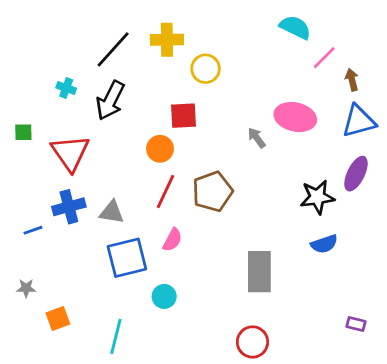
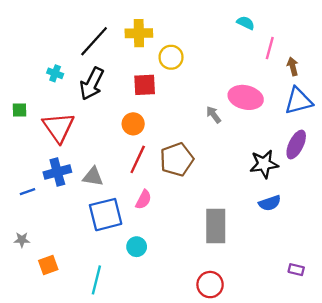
cyan semicircle: (295, 27) -> (246, 23), size x0.7
pink line: (324, 58) -> (270, 48), turned -30
red square: (183, 116) -> (145, 85), moved

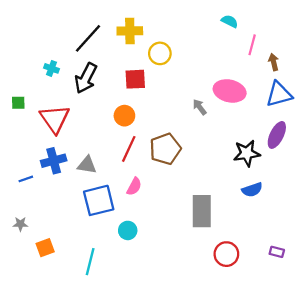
red circle: (210, 285) -> (226, 254), moved

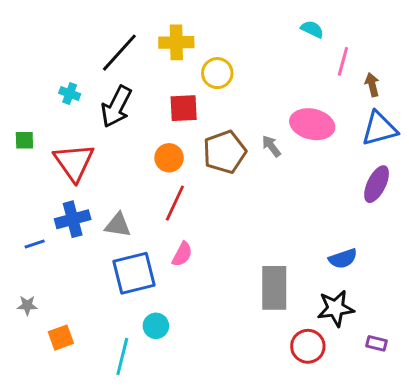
brown pentagon: (165, 149) -> (225, 152), moved
black star: (247, 153) -> (336, 308), moved
cyan circle: (128, 230) -> (156, 326), moved

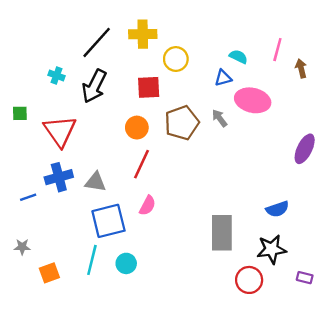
cyan semicircle: (312, 29) -> (238, 57), moved
blue triangle: (379, 129) -> (223, 78), moved, size x0.6
cyan line: (122, 357) -> (92, 260), moved

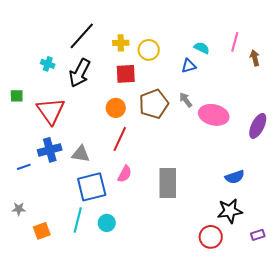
yellow cross: (143, 34) -> (121, 43), moved, size x0.7
pink ellipse: (253, 100) -> (214, 115), moved
gray rectangle: (222, 233) -> (168, 183), moved
purple rectangle: (305, 278) -> (258, 235), turned -32

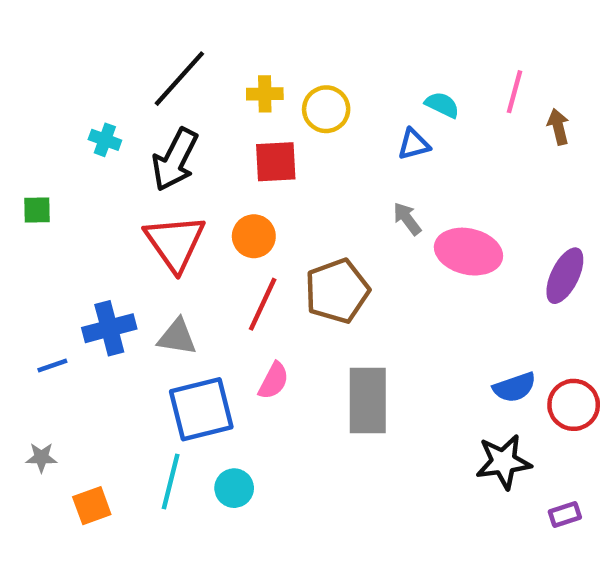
brown pentagon: (154, 104) -> (337, 291), moved
red triangle: (51, 111) -> (175, 243), moved
red circle: (211, 237) -> (574, 405), moved

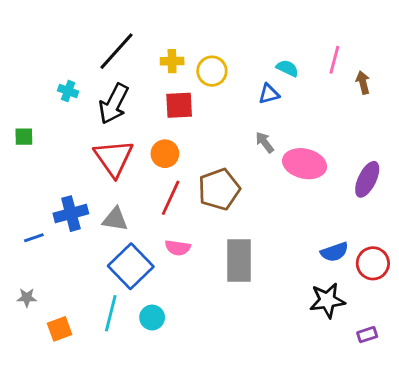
pink semicircle: (274, 381) -> (178, 248), turned 70
blue square: (201, 409) -> (131, 266), turned -30

